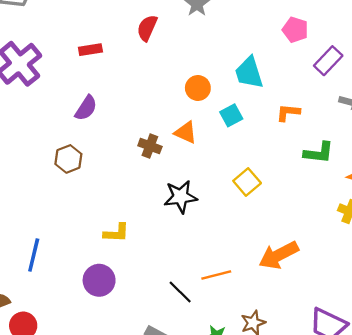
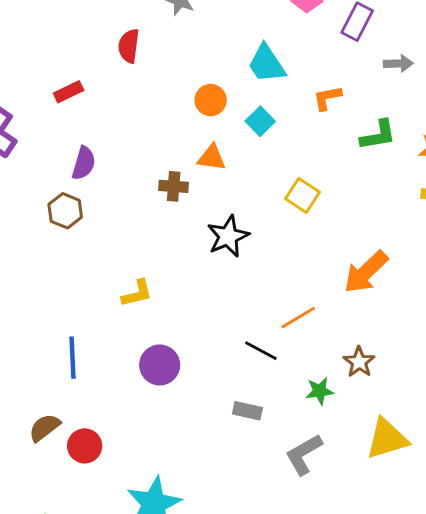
brown hexagon: (68, 159) -> (65, 211), moved
yellow L-shape: (116, 233) -> (137, 293), moved

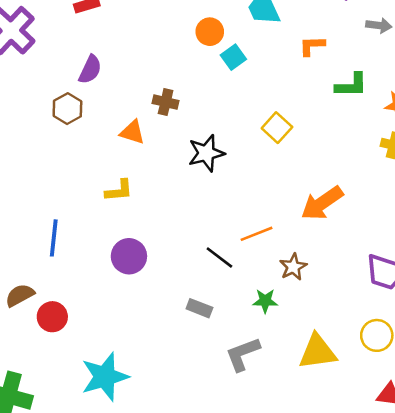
cyan square: (260, 121) -> (233, 57), moved
orange triangle: (212, 158) -> (132, 132), moved
brown star: (359, 362) -> (293, 267), moved

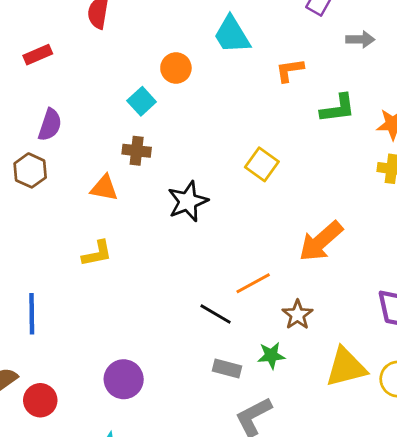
cyan square: (233, 57) -> (142, 101), moved
purple circle: (129, 256) -> (124, 379), moved
gray rectangle: (199, 308) -> (227, 368), moved
yellow triangle: (318, 352) -> (346, 367), moved

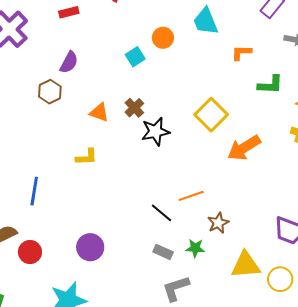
brown cross: (137, 151) -> (134, 108), moved, turned 30
yellow square: (262, 164) -> (211, 115), size x1.4
orange arrow: (321, 241) -> (244, 148), moved

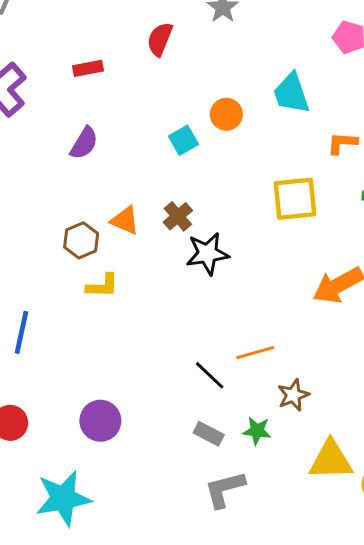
brown hexagon: (50, 92) -> (81, 240), moved
yellow square: (211, 115) -> (295, 199), moved, turned 36

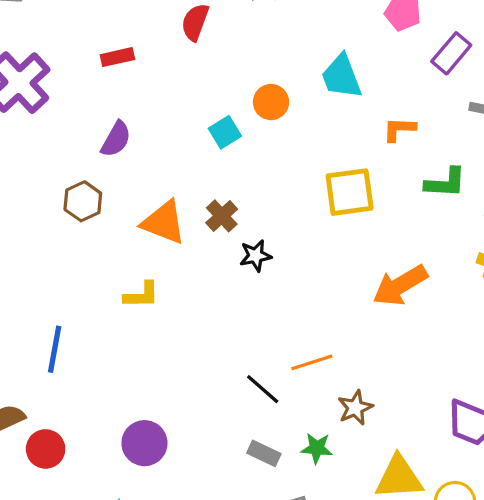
orange triangle: (125, 220) -> (164, 222), size x1.4
brown hexagon: (81, 240) -> (83, 201), moved
black star: (207, 254) -> (256, 256), size x0.7

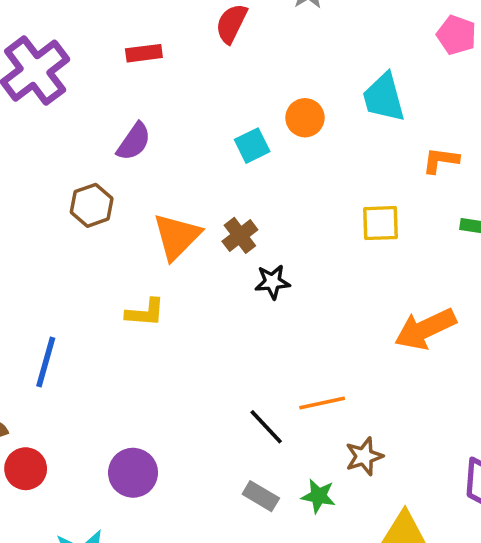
yellow square: (350, 192) -> (380, 223), size x0.7
orange triangle: (164, 222) -> (177, 236), turned 48

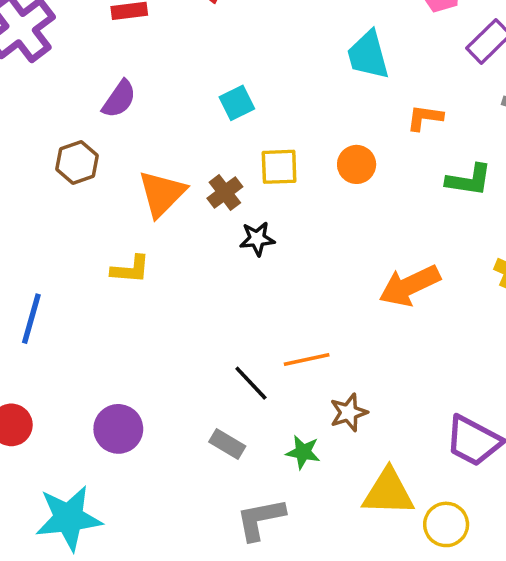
orange circle: (305, 118) -> (357, 164), moved
yellow square: (380, 223) -> (279, 167), moved
gray rectangle: (261, 496) -> (227, 444), moved

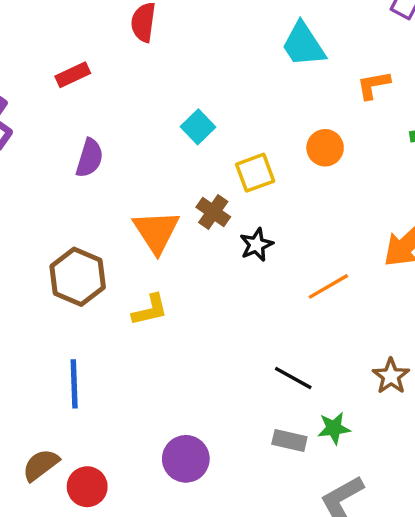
brown hexagon: (77, 162) -> (78, 277), moved, size x1.4
orange line: (307, 359) -> (328, 286), moved
green star: (303, 452) -> (334, 428), moved

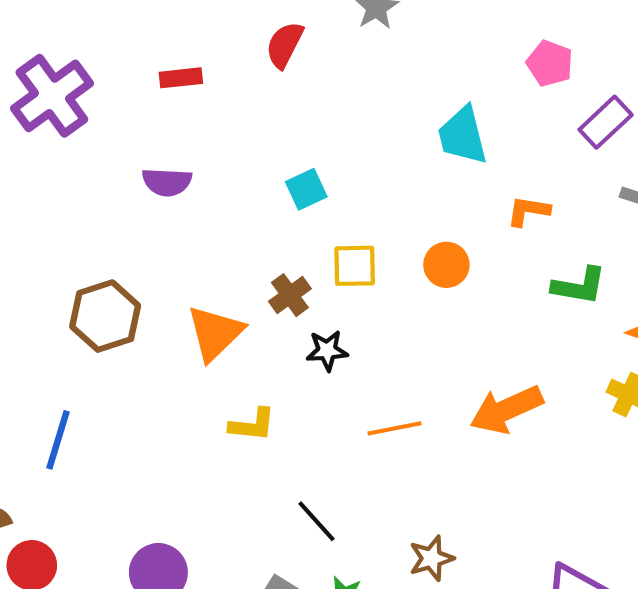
purple semicircle: (90, 158) -> (167, 182), turned 57
orange triangle: (156, 232) -> (215, 333), moved
yellow L-shape: (150, 310) -> (252, 425), moved

